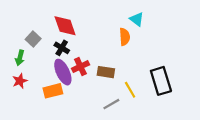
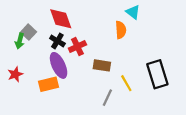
green arrow: (20, 58) -> (20, 41), moved
red cross: (80, 67) -> (77, 47), moved
gray line: (111, 104) -> (107, 98), turned -35

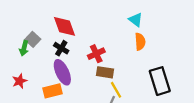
orange semicircle: (121, 30) -> (140, 42), moved
red cross: (77, 47) -> (96, 54), moved
yellow line: (126, 83) -> (116, 90), moved

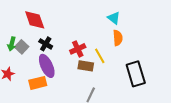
red diamond: (65, 26) -> (35, 20), moved
gray square: (33, 39) -> (22, 47), moved
yellow line: (116, 90) -> (100, 56), moved

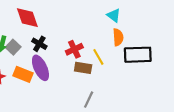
black rectangle: (136, 74) -> (138, 55), moved, turned -75
orange rectangle: (38, 83) -> (23, 74), moved, turned 36

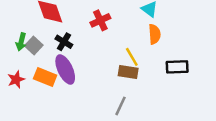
red cross: (74, 49) -> (100, 20), moved
black rectangle: (138, 55) -> (177, 67), moved, size x0.7
brown rectangle: (83, 68) -> (128, 72), moved

